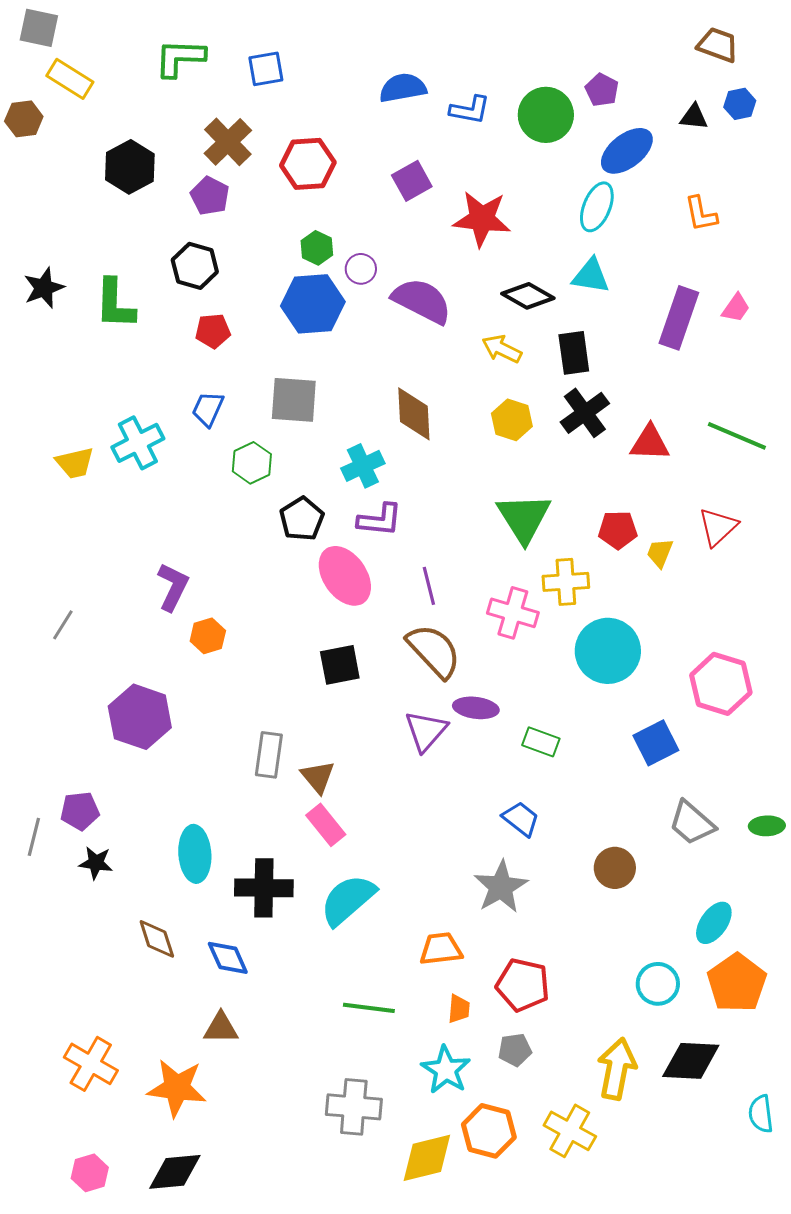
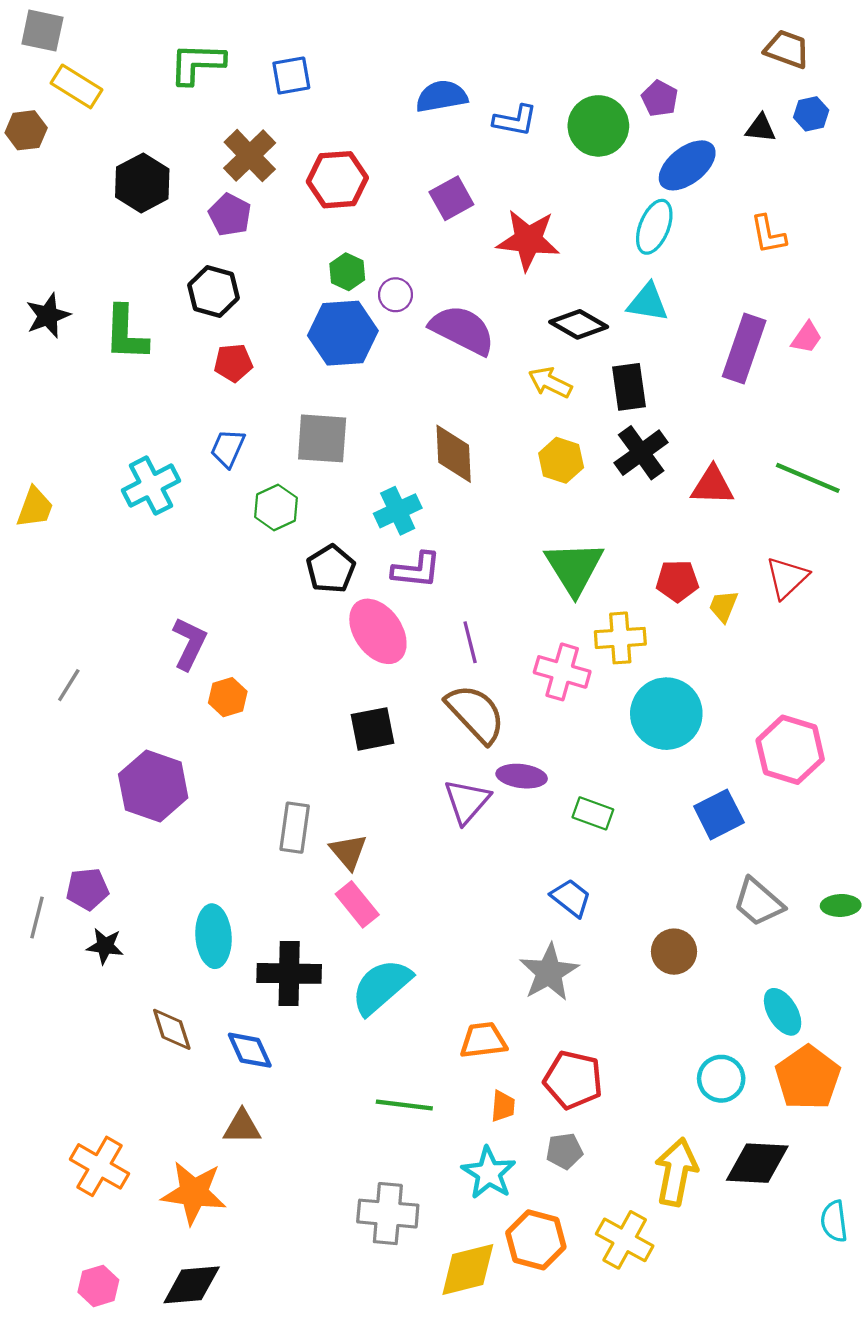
yellow trapezoid: (75, 463) -> (35, 507), moved, turned -57
cyan ellipse: (714, 923) -> (783, 1012), turned -66

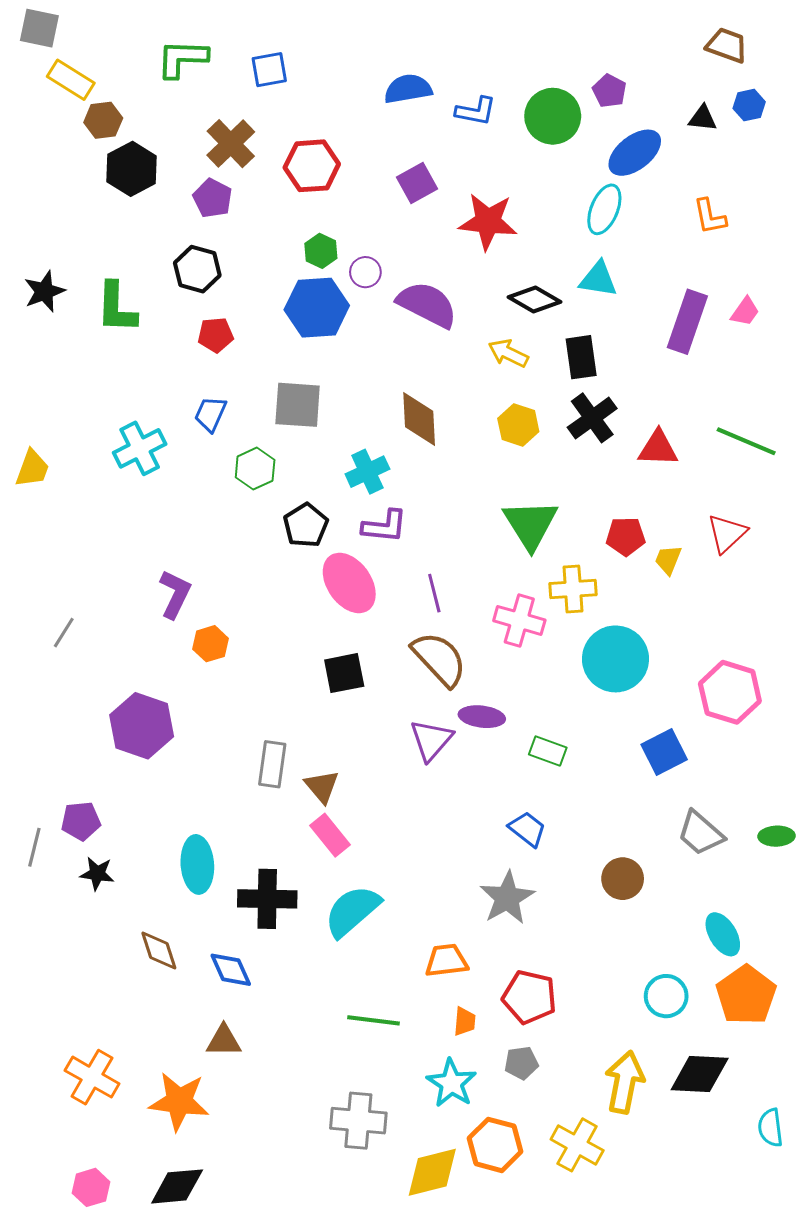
brown hexagon: (26, 130) -> (103, 120), moved

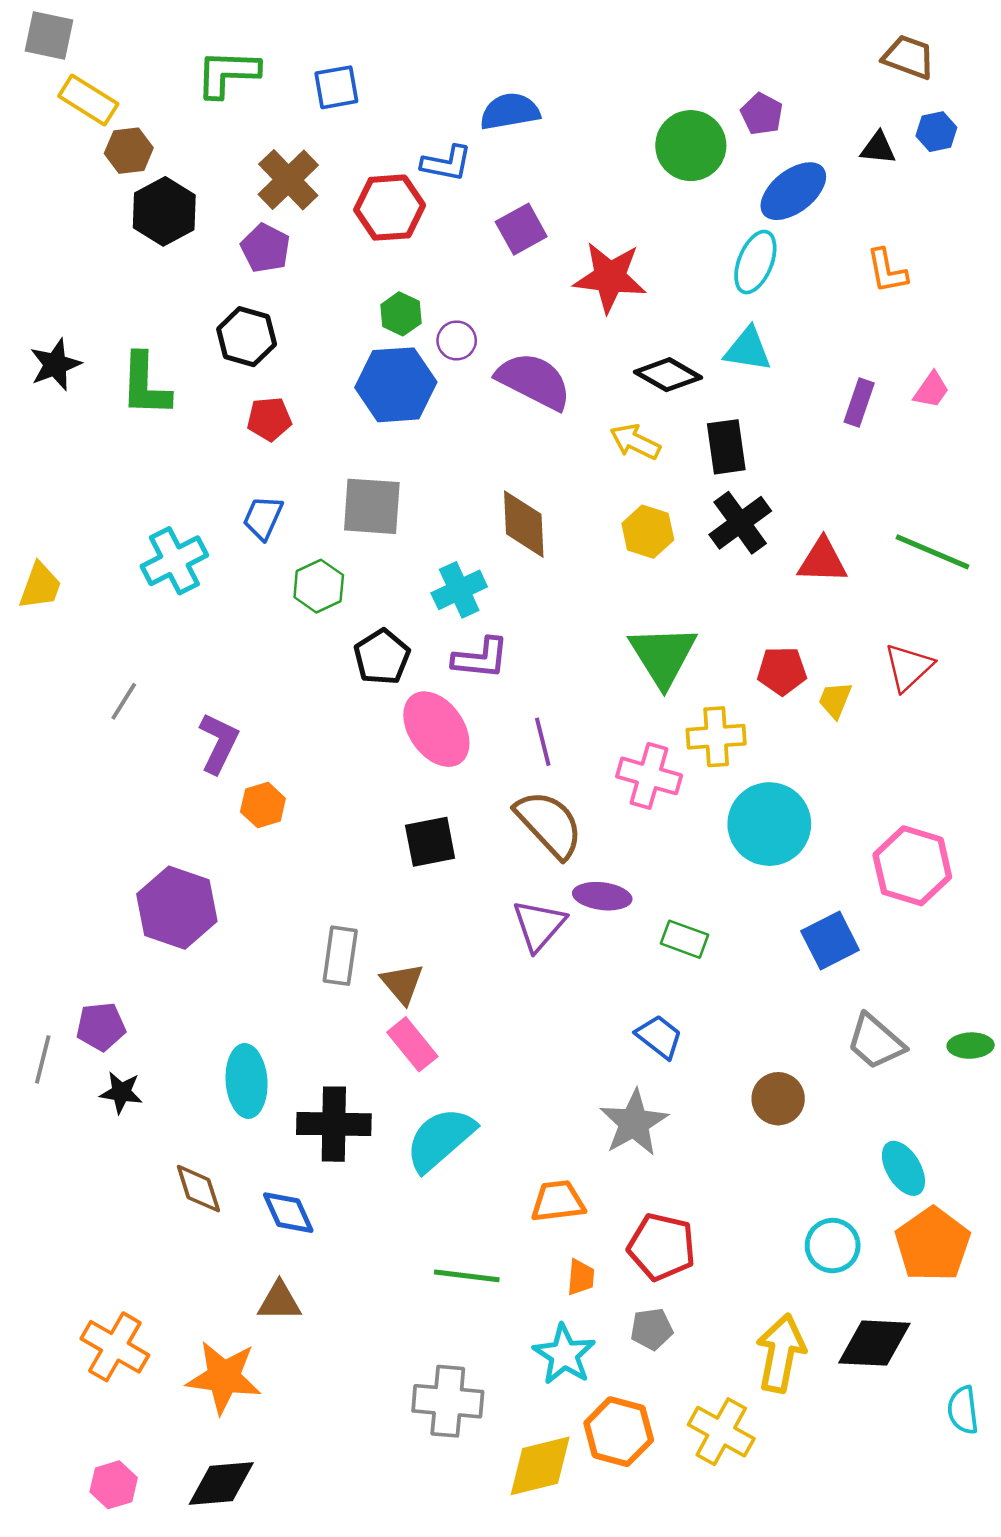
blue L-shape: (476, 111) -> (447, 163), moved
purple rectangle: (687, 322) -> (859, 403), size x0.6
gray line: (64, 633) -> (124, 701), moved

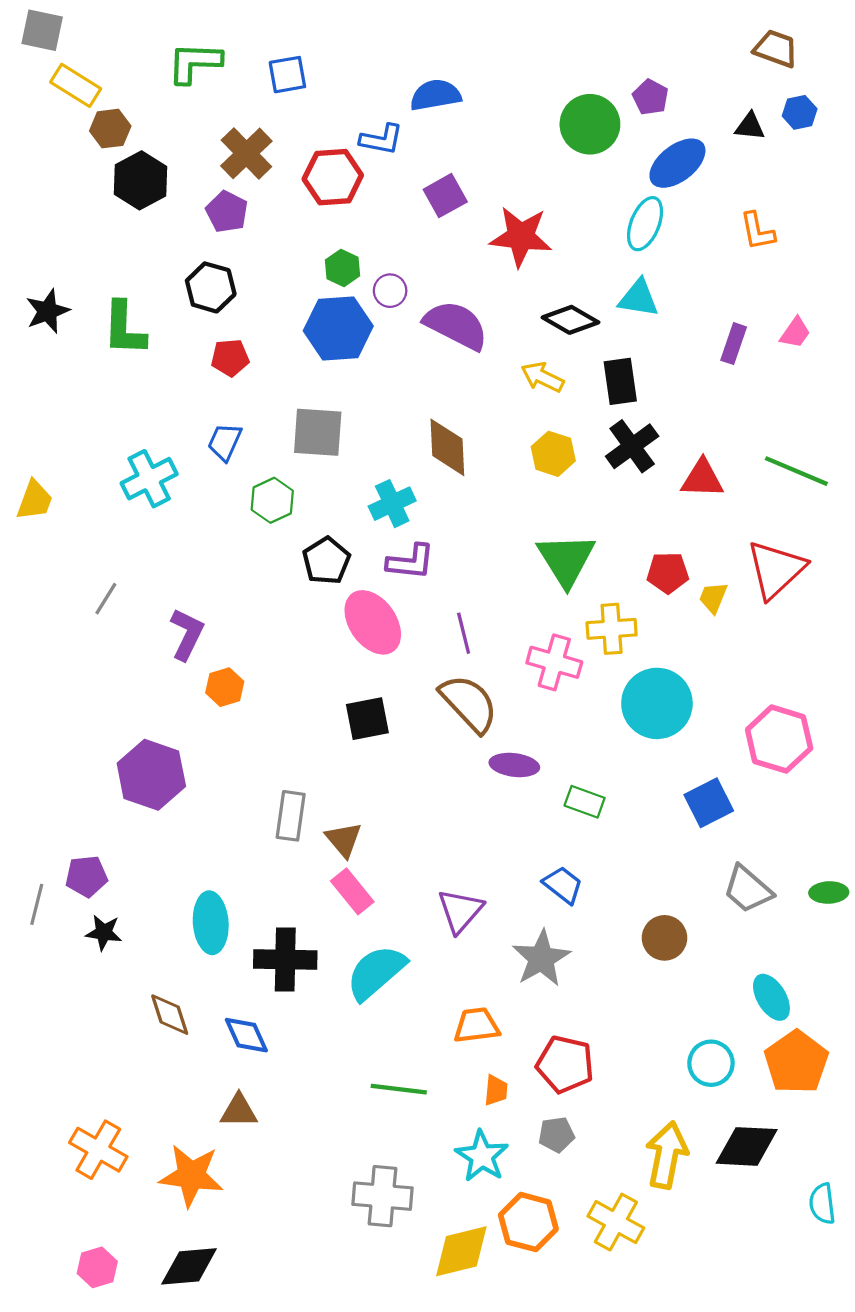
red triangle: (909, 667) -> (776, 569), size x1.4
purple triangle: (539, 925) -> (460, 911), moved

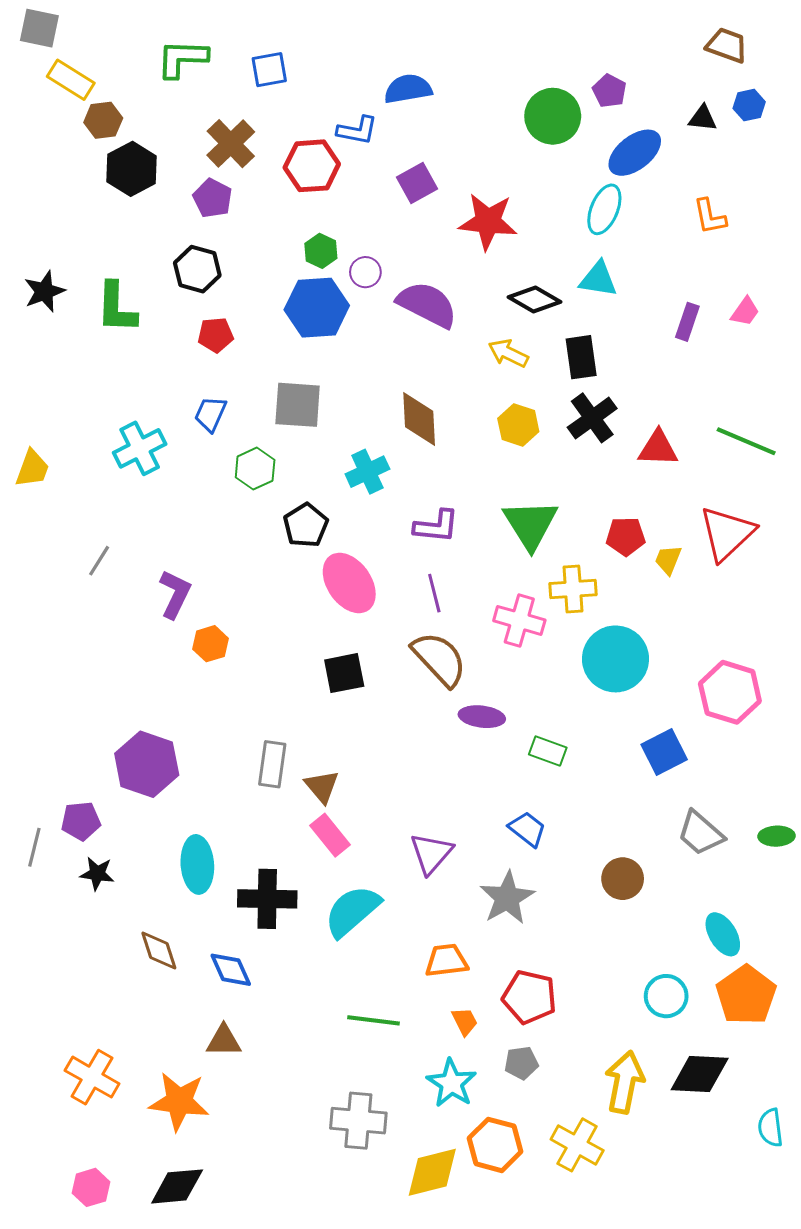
purple L-shape: (411, 562) -> (436, 526), moved
purple hexagon: (151, 775) -> (147, 764), moved
orange trapezoid: (496, 1090) -> (465, 1021), turned -32

